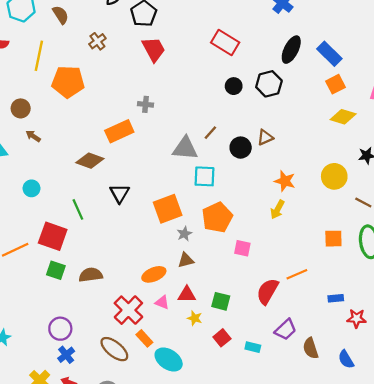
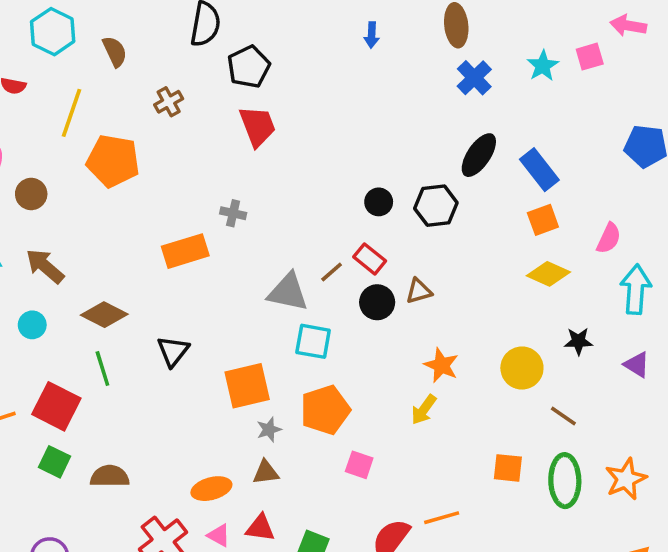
red rectangle: (225, 43) -> (370, 259), moved, size x0.7
brown arrow: (33, 136) -> (45, 266), moved, size x1.6
brown diamond: (90, 161) -> (104, 315), moved

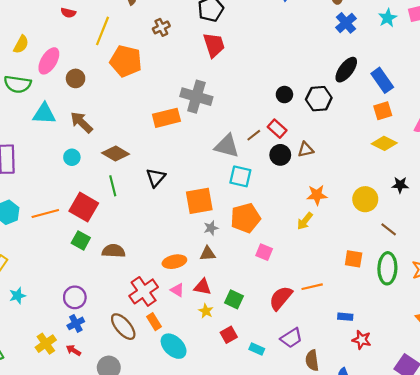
gray cross: (233, 213) -> (196, 97), size x2.0
orange star: (441, 365) -> (317, 195), turned -30

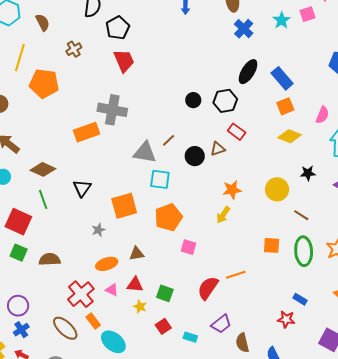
red rectangle: (277, 129) -> (237, 132), moved
gray star: (211, 228) -> (98, 230), moved
blue rectangle: (345, 317) -> (300, 299), moved, turned 32

